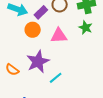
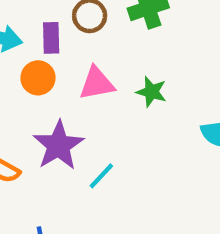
purple rectangle: (41, 12) -> (51, 38), turned -40
green star: (86, 28) -> (151, 92), moved

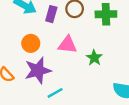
orange circle: (38, 78) -> (31, 43), moved

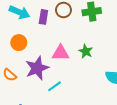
orange circle: (31, 43) -> (19, 43), moved
pink triangle: (67, 45) -> (60, 53), moved

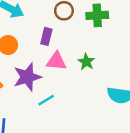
purple rectangle: (43, 17) -> (46, 36), moved

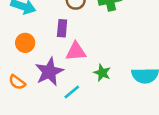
green star: (86, 62) -> (102, 73), moved

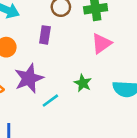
pink triangle: (76, 51) -> (101, 44), moved, turned -35

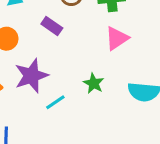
purple rectangle: (45, 35) -> (52, 26), turned -66

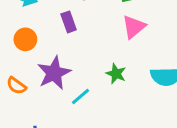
purple rectangle: (52, 26) -> (69, 22), turned 42

